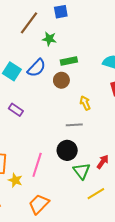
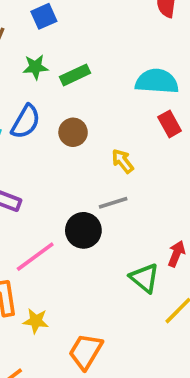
green rectangle: (69, 61) -> (75, 75), moved
black circle: (67, 150) -> (83, 230), moved
pink line: (37, 165) -> (35, 257), moved, turned 50

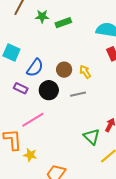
blue semicircle: (26, 122) -> (35, 68), moved
brown circle: (73, 132) -> (64, 70), moved
black circle: (83, 230) -> (49, 90), moved

